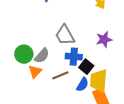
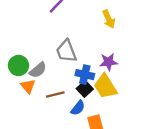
blue cross: (74, 57) -> (85, 75), moved
orange triangle: (35, 71) -> (28, 86), turned -32
yellow trapezoid: (99, 81) -> (105, 86), moved, turned -45

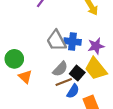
gray semicircle: (38, 70) -> (60, 69), moved
blue cross: (85, 75) -> (72, 42), moved
brown line: (55, 94) -> (64, 82), moved

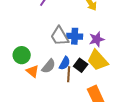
gray semicircle: (60, 69) -> (49, 66), moved
brown line: (64, 82) -> (69, 74), turned -63
blue semicircle: (73, 91) -> (65, 63), moved

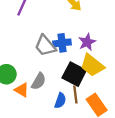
blue semicircle: (65, 63) -> (60, 101), moved
black square: (81, 65) -> (74, 74), size x1.5
brown line: (69, 74) -> (75, 95), moved

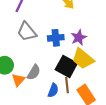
gray trapezoid: (45, 46) -> (27, 32), moved
orange triangle: (22, 90) -> (18, 80), turned 40

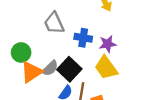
black square: (66, 66) -> (69, 69), moved
orange triangle: (18, 80) -> (31, 72), size x1.5

